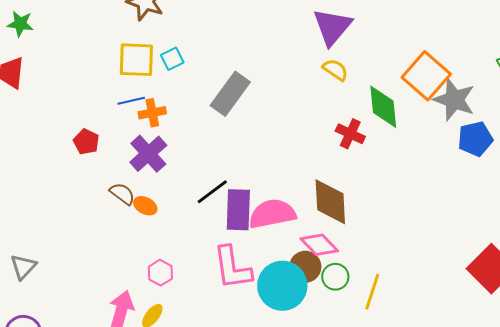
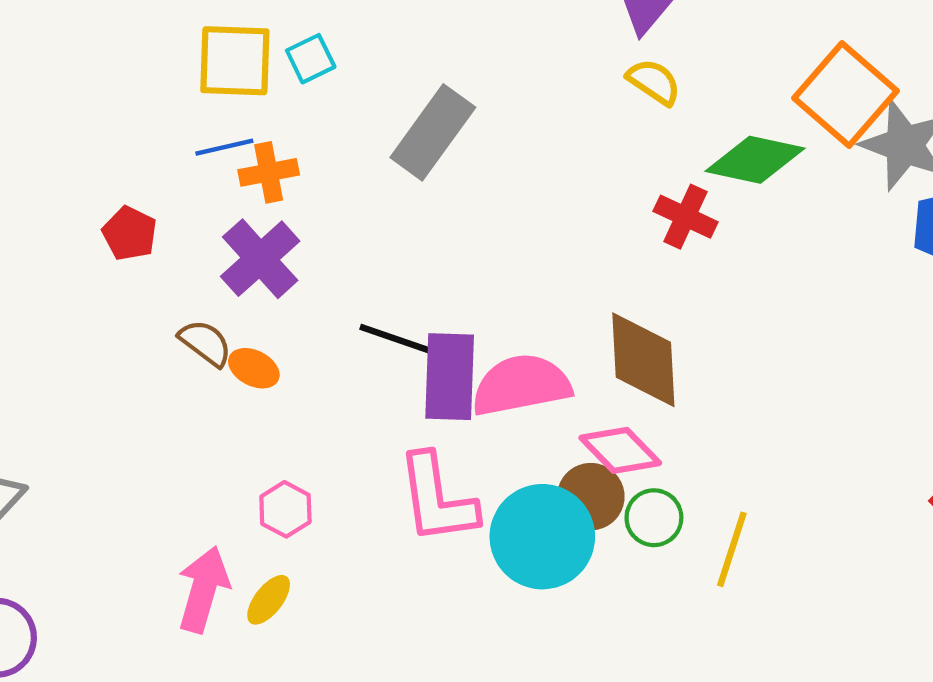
green diamond: (383, 107) -> (755, 160), turned -72
black line: (212, 192) -> (395, 339), turned 56

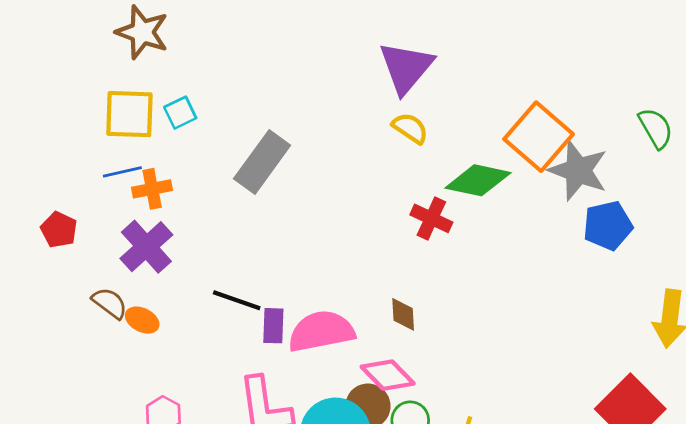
brown diamond: (643, 360) -> (403, 314), size x0.5
purple rectangle: (450, 377) -> (273, 326), size x0.6

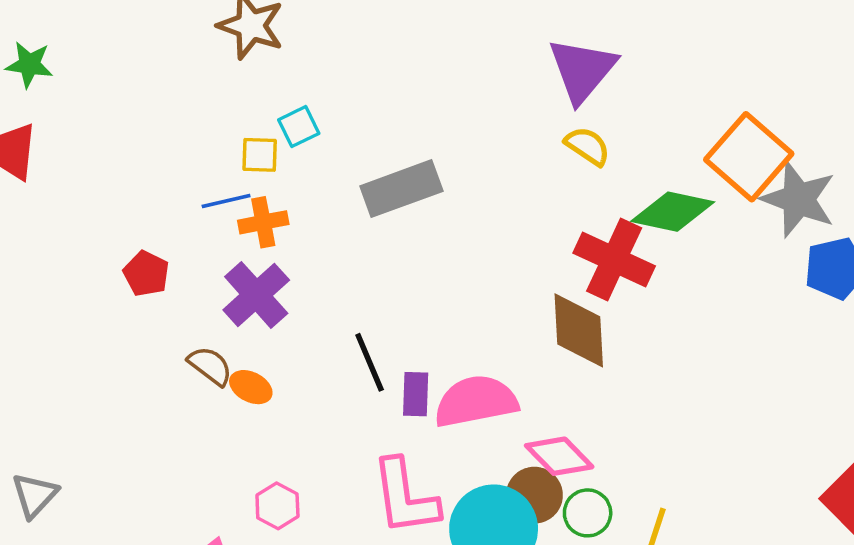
yellow square: (129, 114) -> (260, 155), moved, size x0.6
gray rectangle: (262, 162) -> (401, 189), turned 34
red cross: (431, 218) -> (614, 259), size x1.5
black line: (237, 300) -> (370, 362), turned 48
brown diamond: (403, 314) -> (579, 330), moved, size x1.8

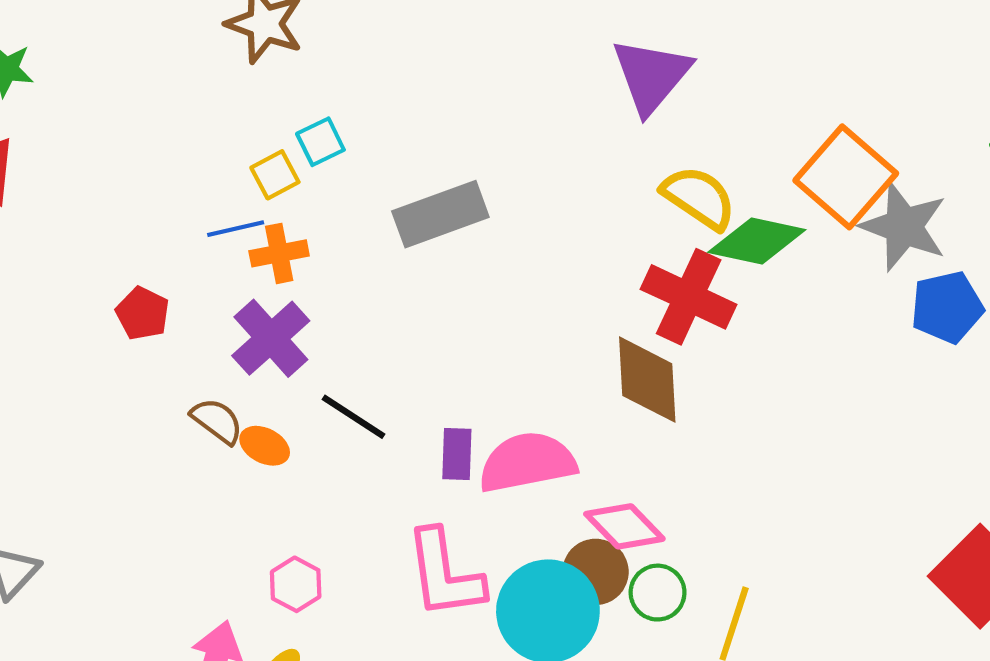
yellow semicircle: (588, 146) -> (699, 198), moved, size x1.4
yellow square: (260, 155) -> (275, 175), turned -30
black line: (370, 362) -> (354, 417), moved, turned -34

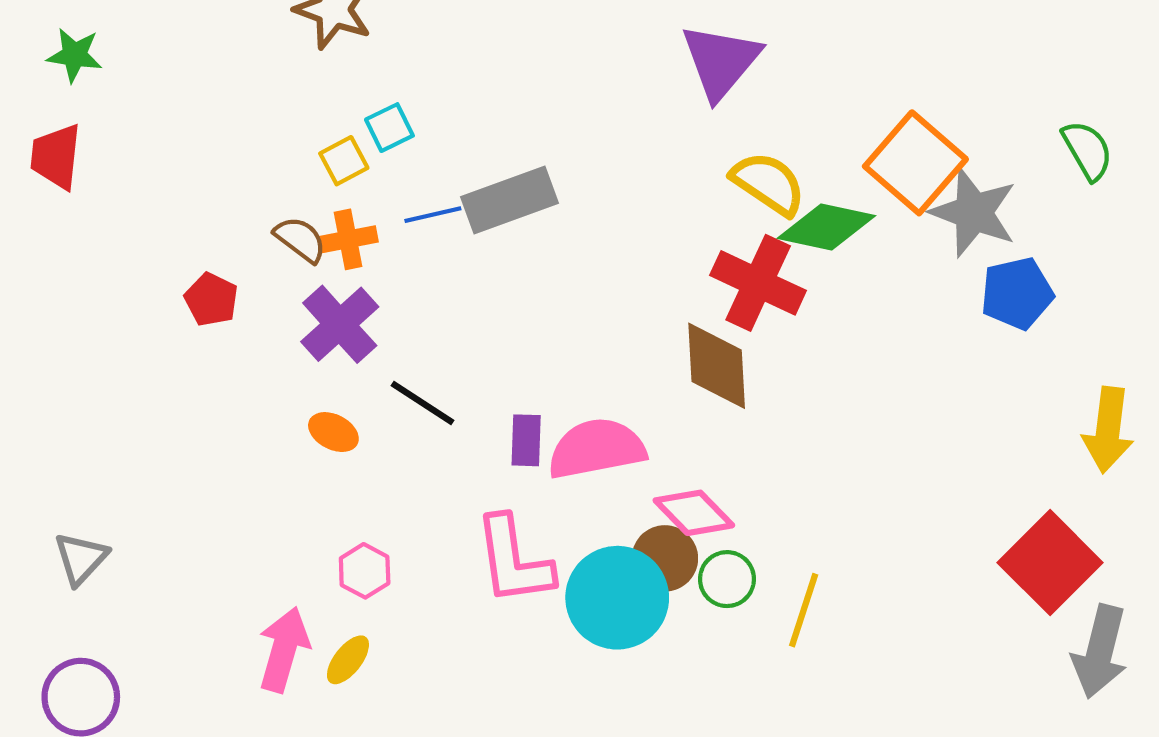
blue line: (236, 229) -> (433, 215), moved
brown semicircle: (217, 421) -> (300, 239), moved

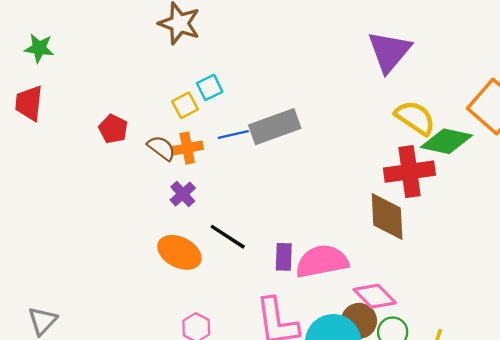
red cross: (758, 283) -> (409, 172), turned -33
red pentagon: (211, 299) -> (113, 129), moved
purple cross: (340, 324) -> (183, 194), size x0.6
orange ellipse: (333, 432) -> (179, 252), size x1.6

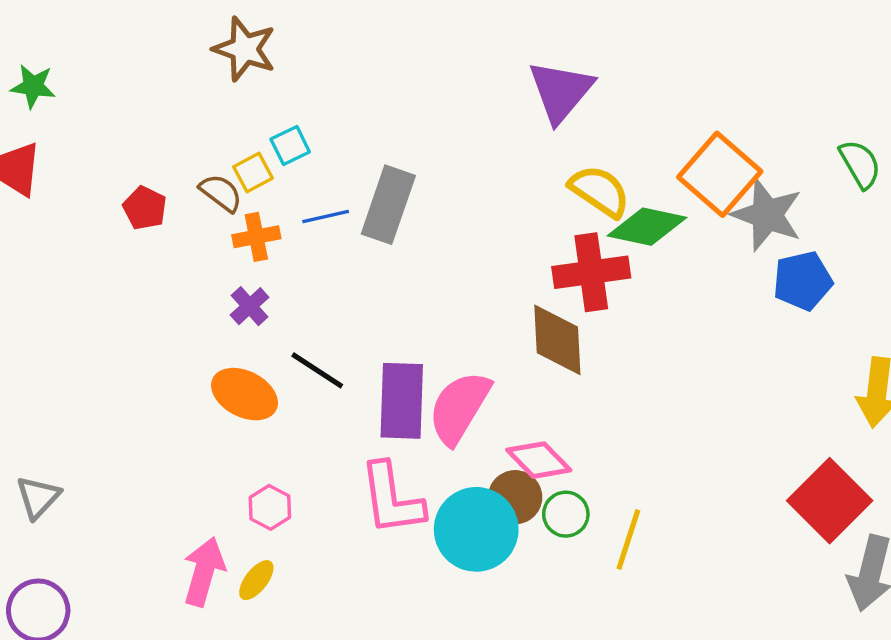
gray rectangle: (275, 127) -> (388, 205), turned -51
brown semicircle: (161, 148) -> (221, 193), moved
purple rectangle: (284, 257) -> (402, 401), size x1.8
pink semicircle: (322, 261) -> (459, 408), turned -48

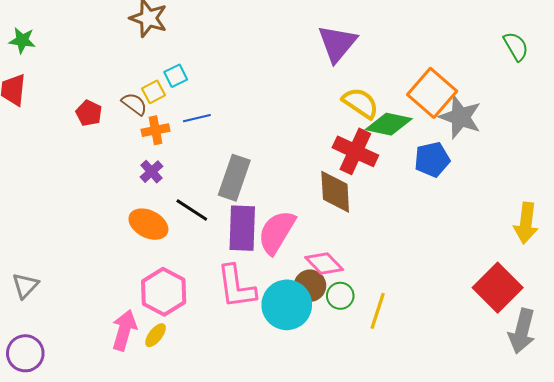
green semicircle: (860, 164) -> (516, 46), moved
gray rectangle: (388, 205) -> (234, 178), moved
red cross: (591, 272) -> (355, 151), turned 33
blue pentagon: (803, 281) -> (432, 159), moved
pink hexagon: (270, 507) -> (164, 292), size x1.8

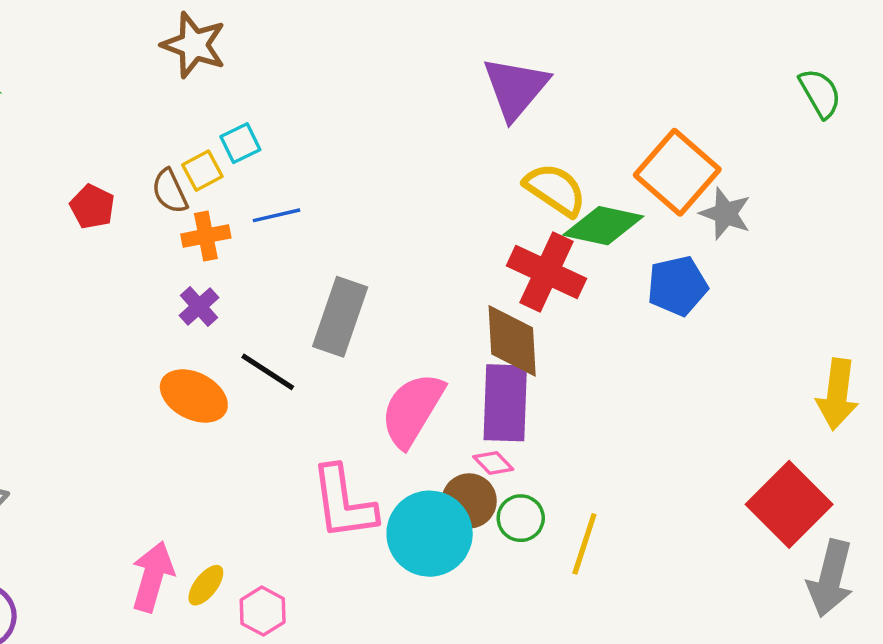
brown semicircle: (134, 104) -> (170, 191), turned -152
gray star: (460, 117) -> (725, 214), size x0.7
purple rectangle: (242, 228) -> (505, 403), moved
pink diamond: (324, 263) -> (493, 463), size x0.6
pink hexagon: (164, 292) -> (263, 611), moved, size x0.6

